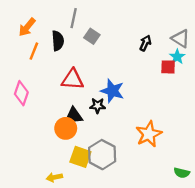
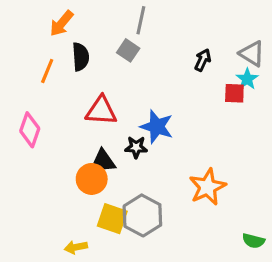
gray line: (74, 18) -> (141, 20), moved
orange arrow: (27, 27) -> (61, 23), moved

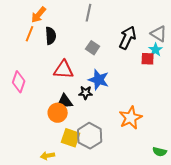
gray square: (128, 50) -> (93, 48), moved
black arrow: (203, 60) -> (128, 38), size x1.6
orange line: (47, 71) -> (30, 34), moved

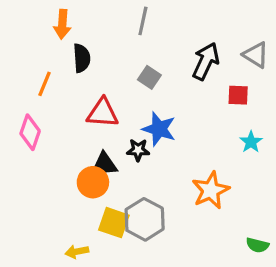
orange arrow: (39, 15) -> (62, 24), turned -36
orange line: (30, 34) -> (45, 84), moved
cyan star: (156, 50) -> (251, 142), moved

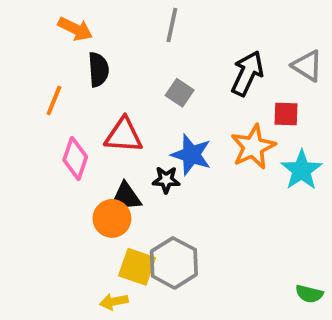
orange arrow: (62, 24) -> (75, 29), turned -68
pink diamond: (30, 132) -> (75, 158), moved
cyan star: (251, 142) -> (301, 170), size x1.5
orange star: (211, 190) -> (253, 147), moved
yellow arrow: (77, 252) -> (114, 302), moved

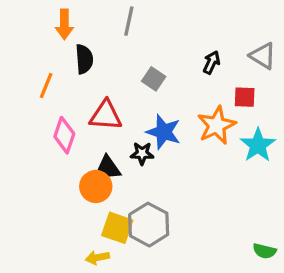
gray line: (172, 25) -> (129, 21), moved
orange arrow: (75, 29) -> (64, 24), turned 64
black arrow: (247, 73) -> (212, 62), size x0.6

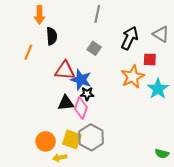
gray line: (129, 21) -> (97, 14), moved
black arrow: (212, 62) -> (130, 38), size x1.6
blue star: (164, 132) -> (81, 80), moved
pink diamond: (64, 135) -> (81, 108), moved
orange circle: (96, 186) -> (46, 141), moved

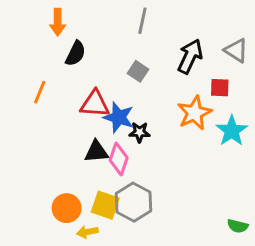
black semicircle: (52, 36) -> (76, 53), turned 30
orange line: (28, 52) -> (40, 92), moved
black star: (87, 94) -> (139, 132), moved

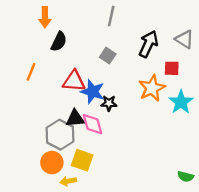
pink diamond: (119, 159) -> (93, 124), turned -35
gray hexagon: (134, 202) -> (60, 135), moved

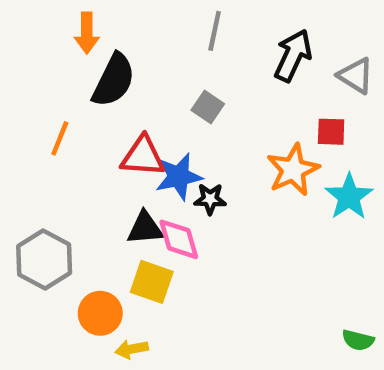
black semicircle: (59, 42) -> (114, 80), size x1.4
black arrow: (148, 44) -> (293, 55), moved
blue star: (93, 92) -> (179, 177), turned -30
gray hexagon: (60, 135) -> (44, 259), moved
yellow square: (82, 160) -> (152, 282), moved

